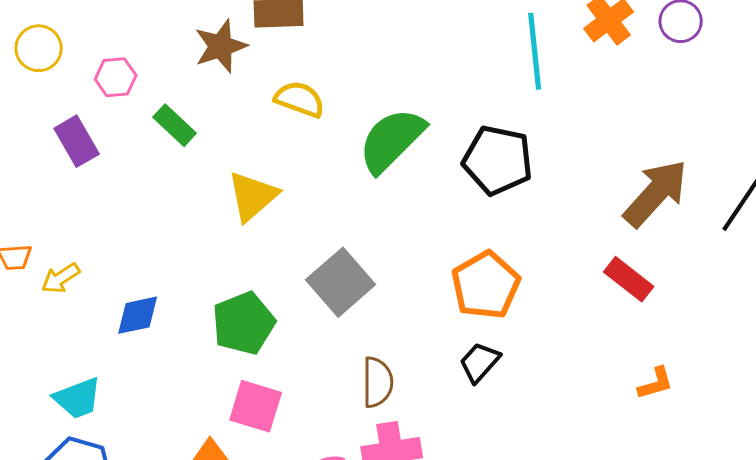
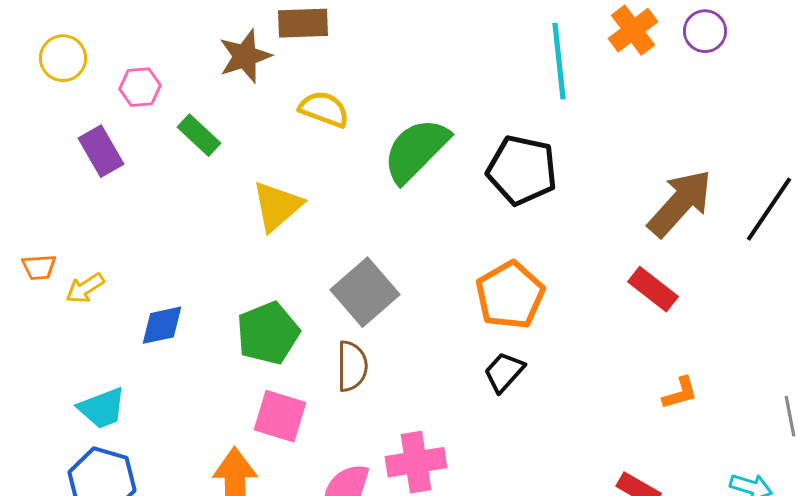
brown semicircle: (378, 382) -> (352, 366), moved

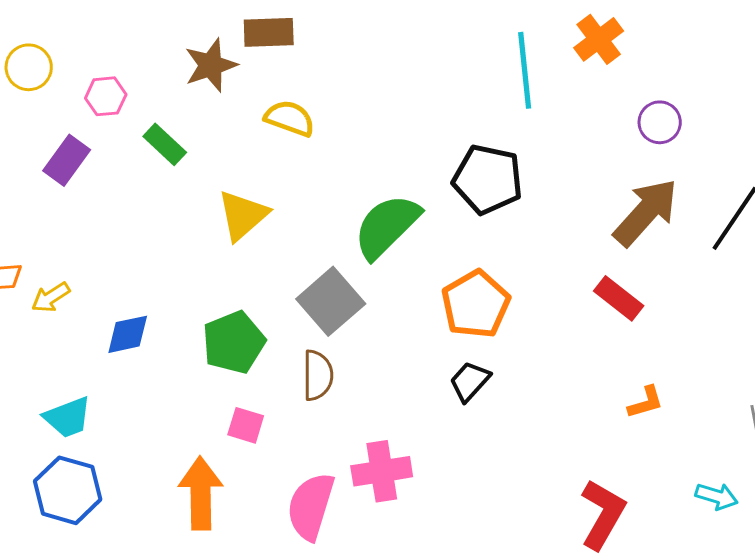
purple circle: (705, 31) -> (660, 122), moved
green semicircle: (416, 150) -> (387, 226), moved
purple rectangle: (101, 151) -> (67, 160), turned 66
pink square: (280, 416) -> (246, 425), size x0.7

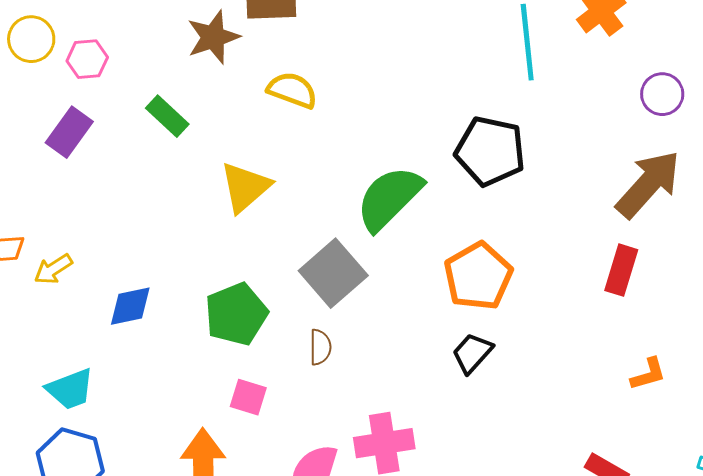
pink hexagon: (106, 96) -> (87, 59), moved
red rectangle: (619, 298) -> (621, 270), turned 69
brown semicircle: (318, 375) -> (320, 347), size x0.7

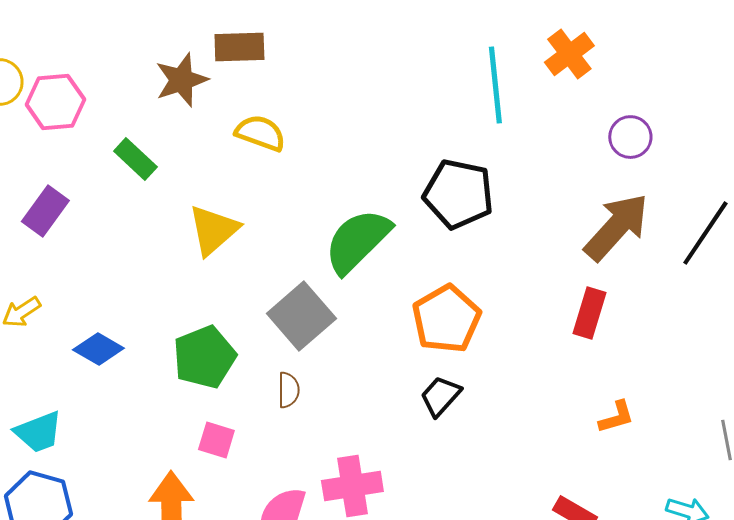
pink hexagon: (87, 59) -> (55, 102), size x1.4
purple rectangle: (69, 132) -> (45, 211), moved
blue diamond: (130, 306) -> (98, 349), turned 42

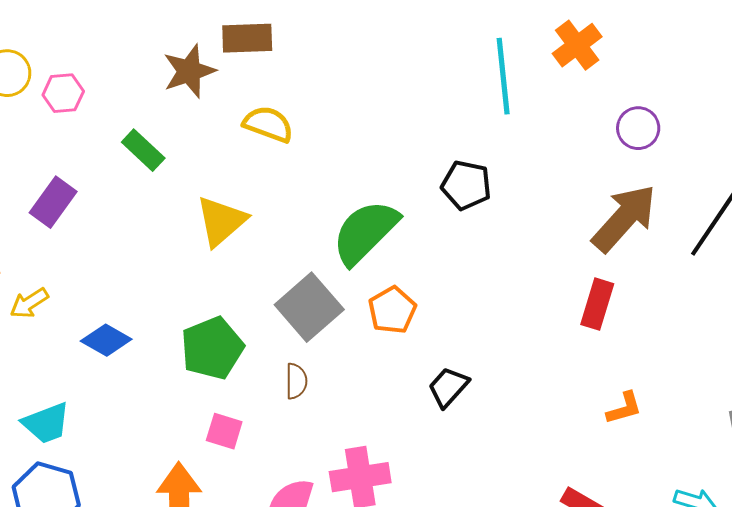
pink hexagon: (55, 102) -> (63, 93), size x0.7
black pentagon: (458, 194) -> (466, 185), size x0.7
orange pentagon: (446, 319) -> (392, 310), moved, size x0.7

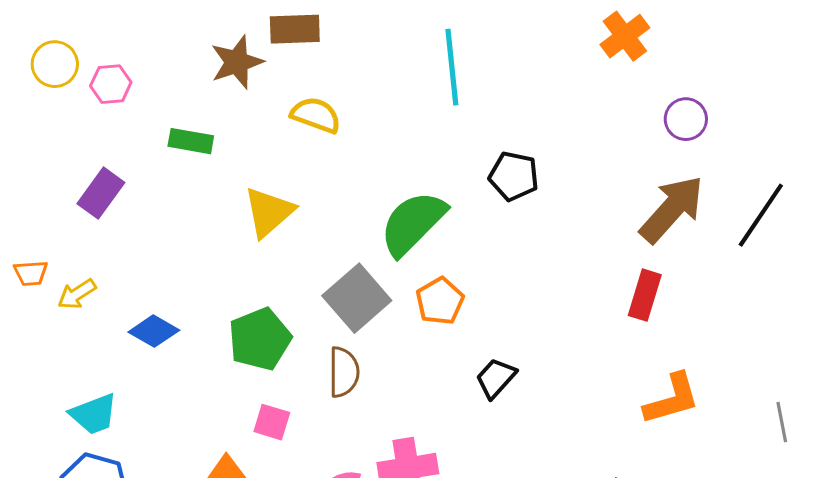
cyan line: (503, 76) -> (452, 67), moved
green rectangle: (143, 150) -> (191, 141), turned -33
brown semicircle: (296, 381) -> (344, 372), size x1.4
orange L-shape: (624, 408) -> (672, 399), size x1.6

